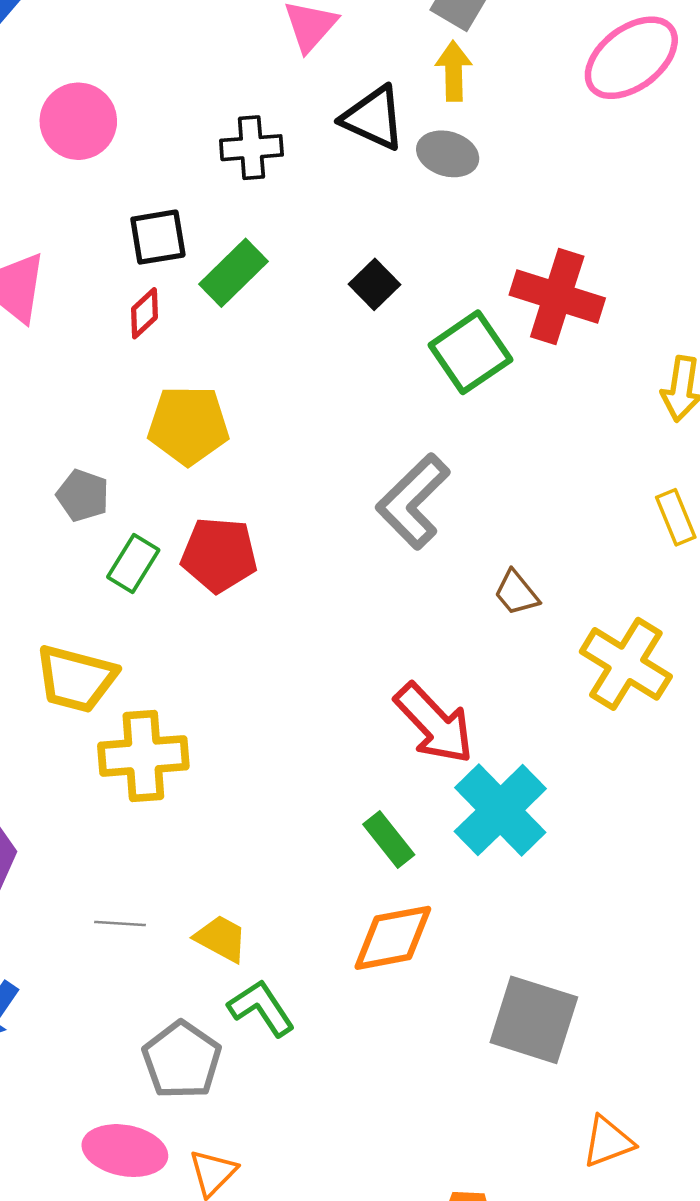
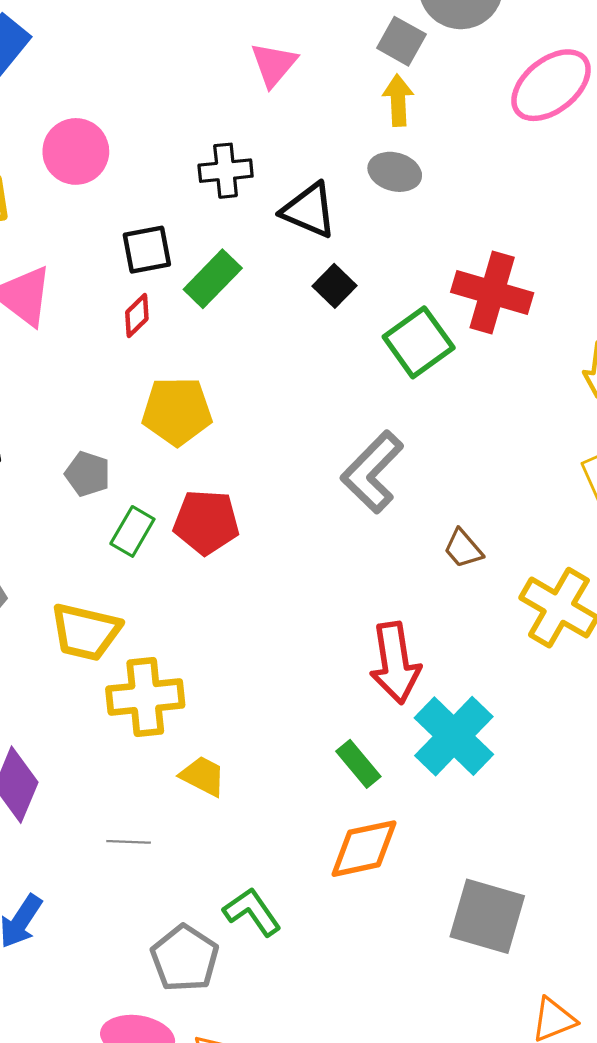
black triangle: (373, 118) -> (309, 210), moved
red arrow: (434, 723) -> (395, 663), turned 36
yellow trapezoid: (221, 938) -> (203, 776), moved

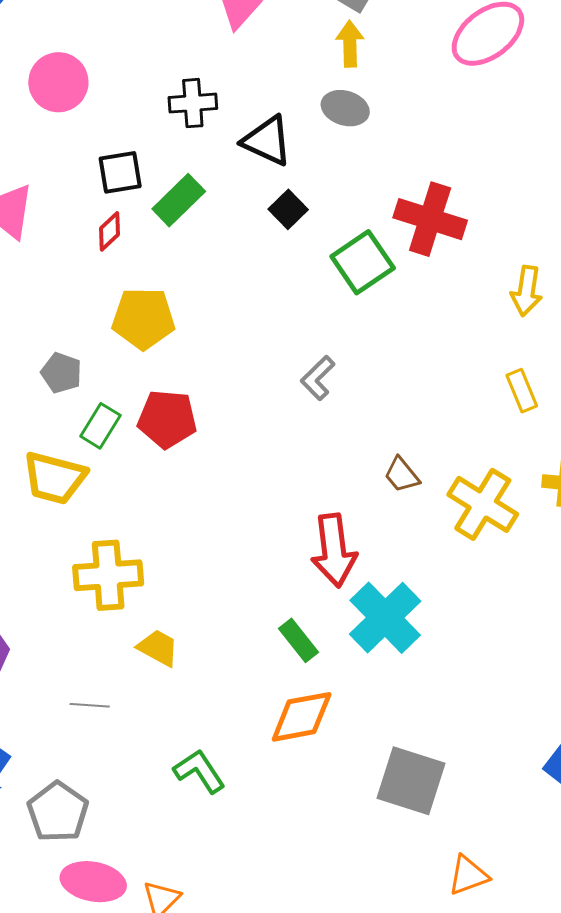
gray L-shape: (372, 472) -> (318, 378), size x0.6
brown trapezoid: (463, 549) -> (402, 475), moved
yellow trapezoid: (86, 632) -> (55, 478), moved
gray pentagon: (185, 958) -> (58, 812), moved

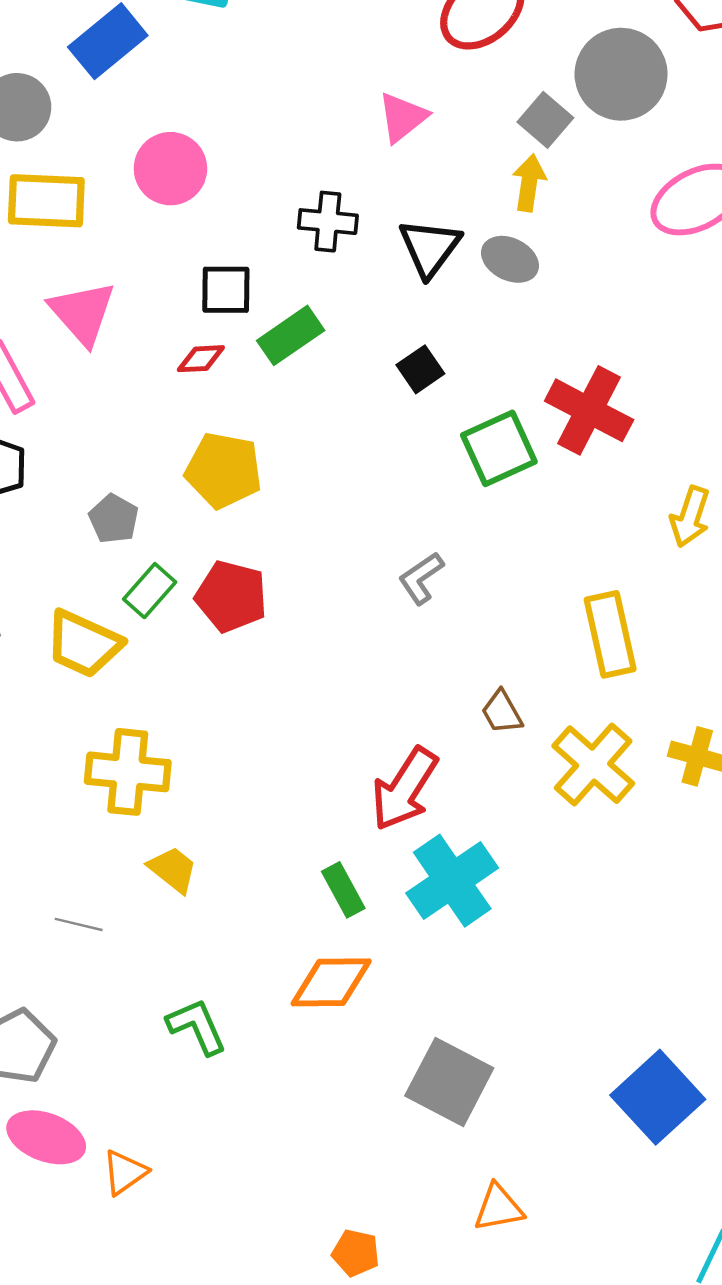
black triangle: (267, 141) -> (430, 247), moved, turned 32
red diamond: (109, 231) -> (201, 359), turned 30
yellow rectangle: (522, 391) -> (610, 634), moved, size x1.6
red arrow: (334, 550) -> (405, 789), turned 30

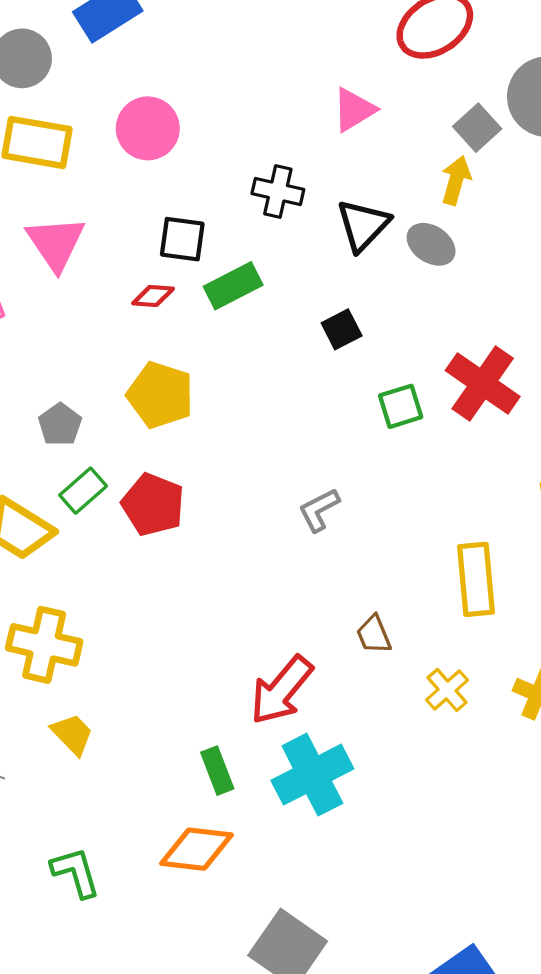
green square: (499, 448) -> (401, 406), size x0.7
yellow cross: (593, 765) -> (447, 690), size x0.6

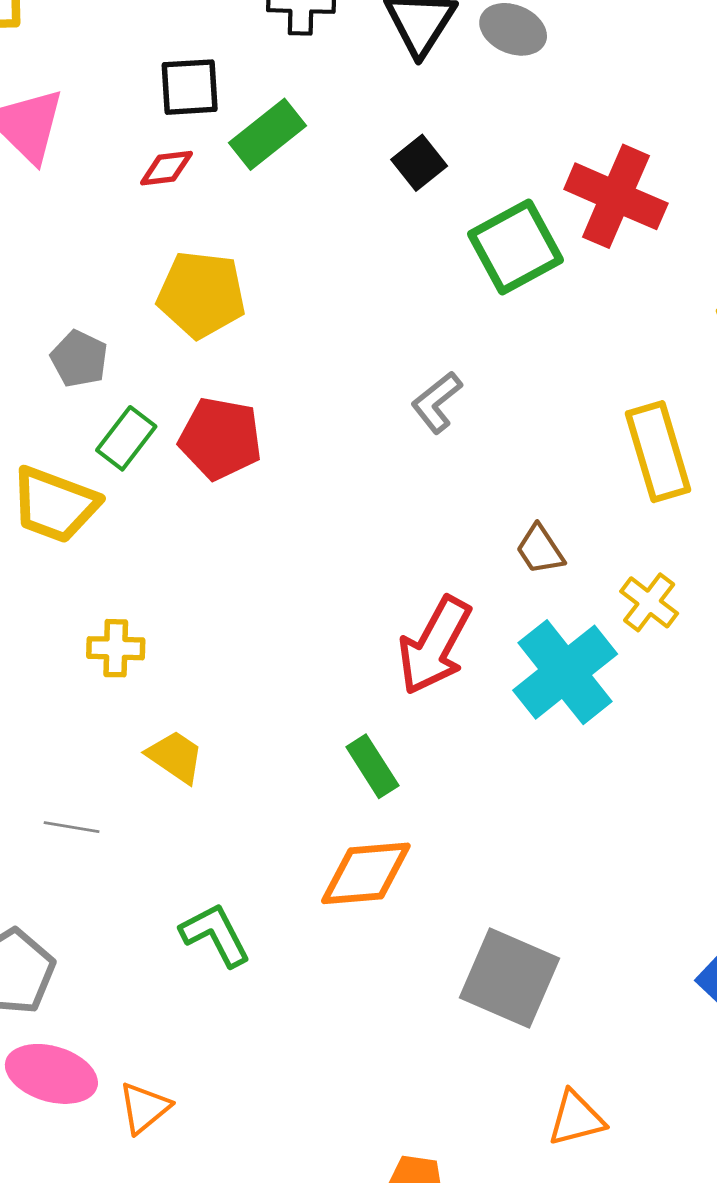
green square: (401, 406) -> (516, 247), size x1.5
yellow cross: (44, 645) -> (116, 648), size x0.6
cyan cross: (312, 775) -> (565, 672), moved

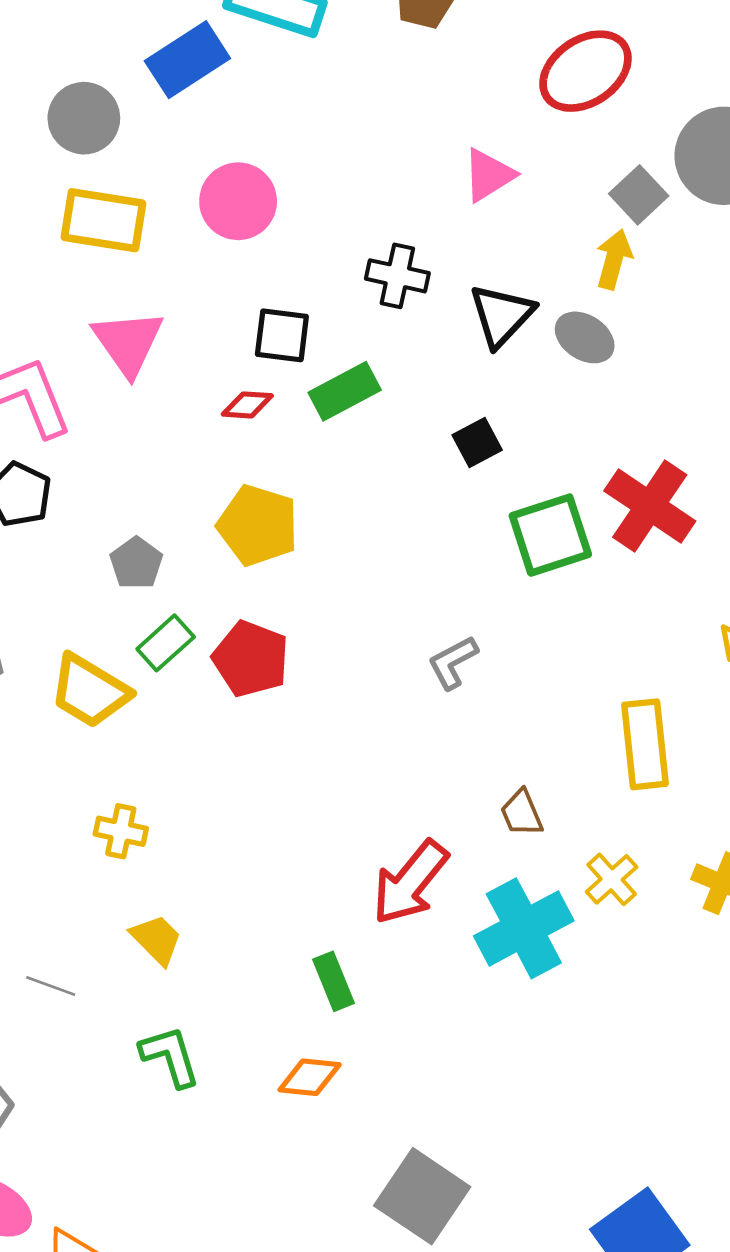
orange diamond: (366, 873) -> (310, 1077), size x0.7
green L-shape: (215, 935) -> (170, 1056), moved

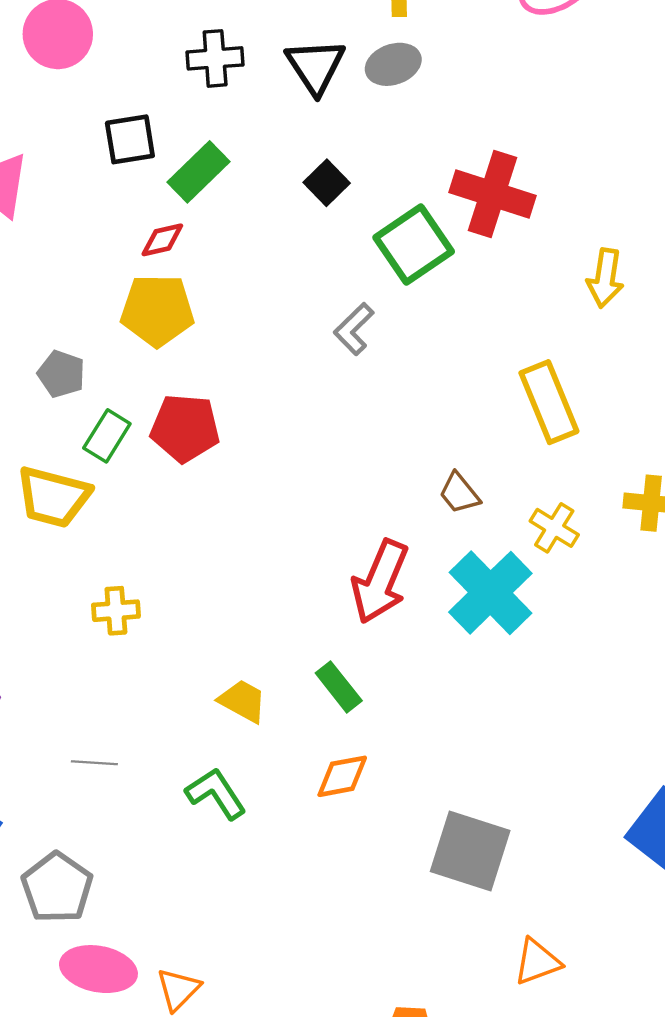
gray ellipse: (585, 337) -> (393, 64), turned -36
red diamond: (247, 405) -> (162, 240), moved
gray L-shape: (453, 662) -> (354, 329), moved
yellow trapezoid: (157, 939) -> (243, 701), moved

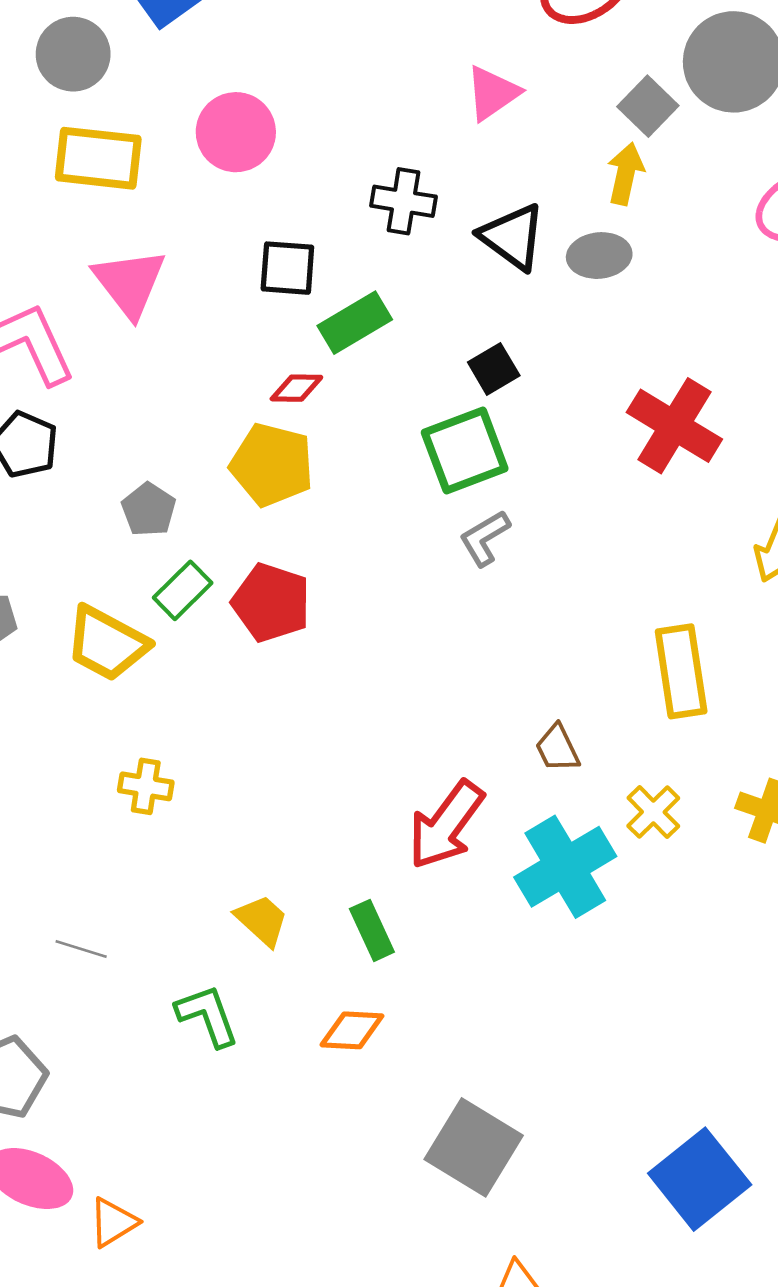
black triangle: (315, 66) -> (513, 237), turned -34
green square: (414, 245) -> (465, 451), moved

